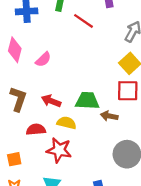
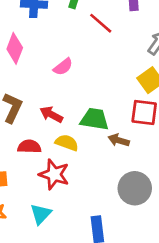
pink semicircle: (43, 59) -> (63, 67), moved

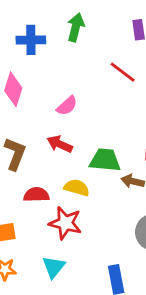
red line: (101, 23) -> (123, 72), moved
red arrow: (51, 114) -> (60, 144), moved

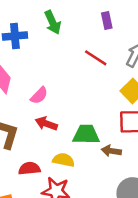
green arrow: (76, 27) -> (53, 22), turned 145
pink semicircle: (67, 106) -> (39, 95), moved

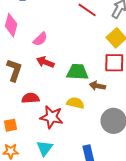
yellow semicircle: (64, 160) -> (75, 103), moved

